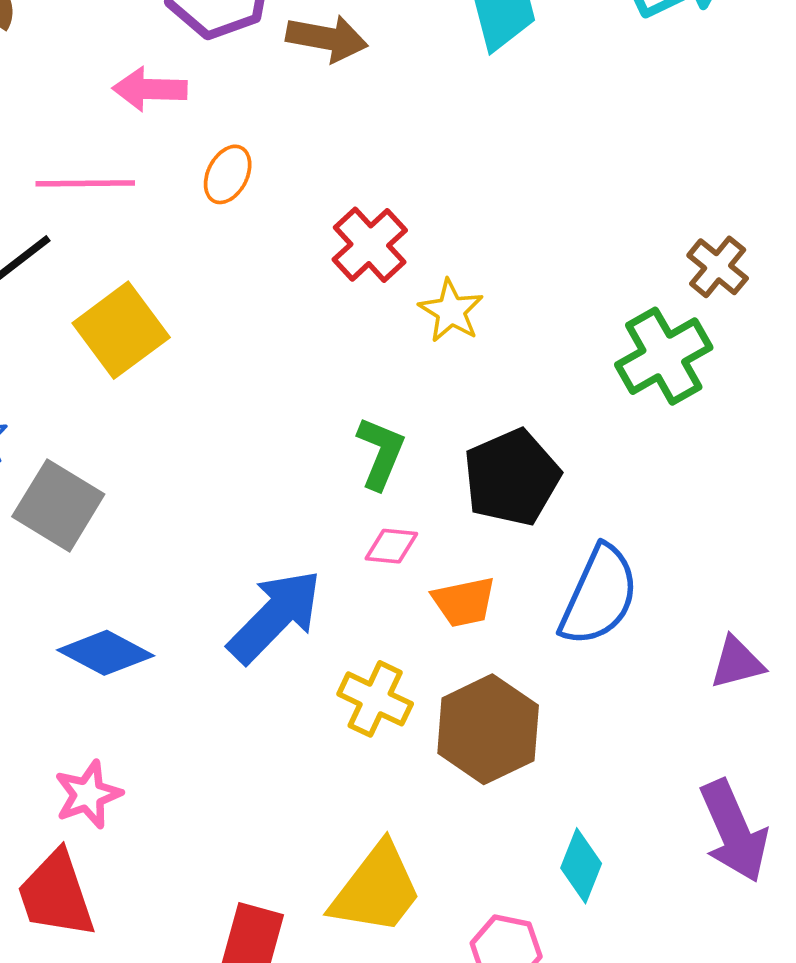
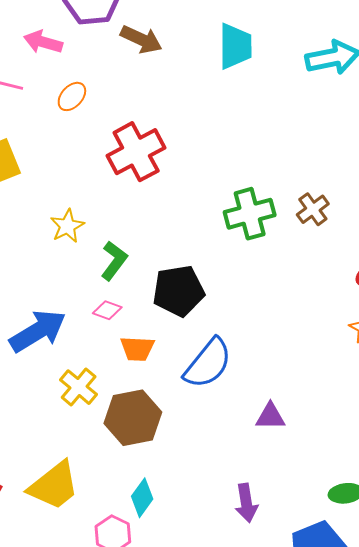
red cross: (370, 245) -> (136, 152), size x1.4
yellow star: (451, 311) -> (67, 226), moved
green cross: (664, 356) -> (250, 214), moved
purple arrow: (734, 831) -> (246, 503), size x0.7
cyan diamond: (581, 866) -> (142, 498), moved

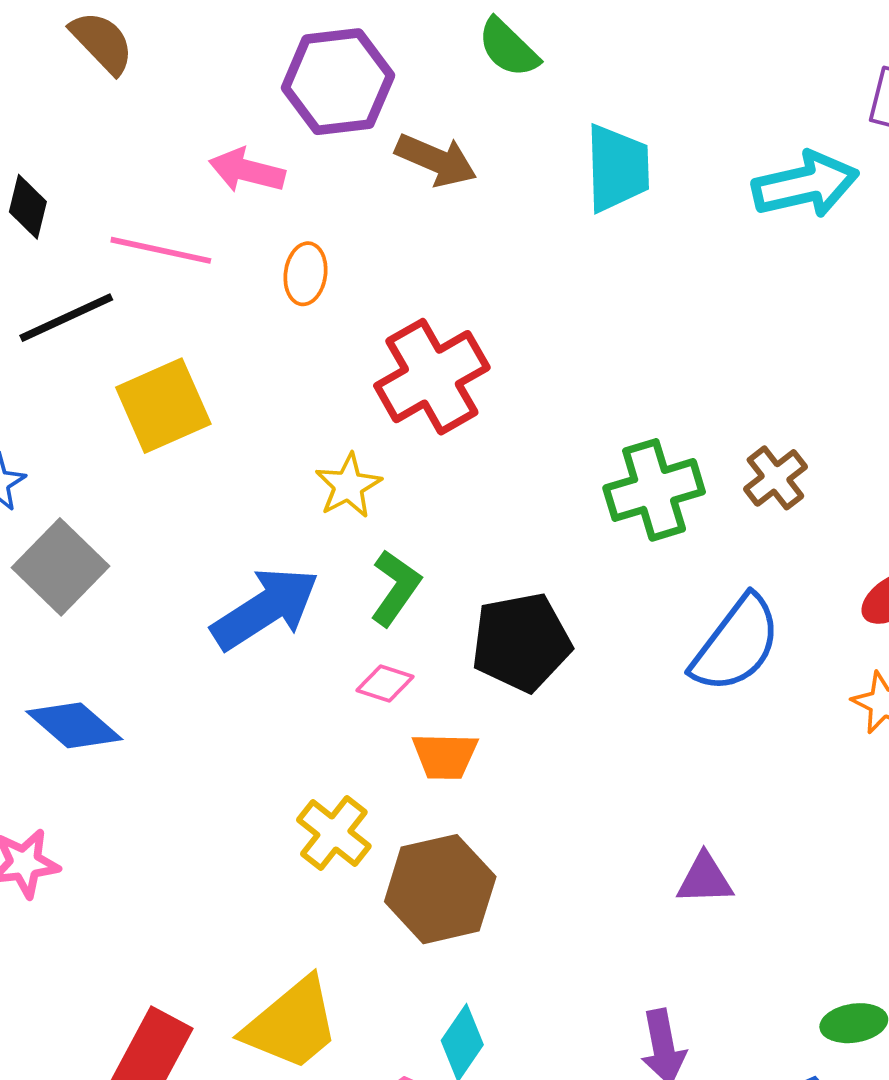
orange ellipse: (72, 96) -> (305, 274), turned -32
yellow star: (67, 226) -> (348, 486), moved
blue arrow: (38, 331) -> (265, 608), moved
blue semicircle: (208, 363) -> (736, 644), moved

